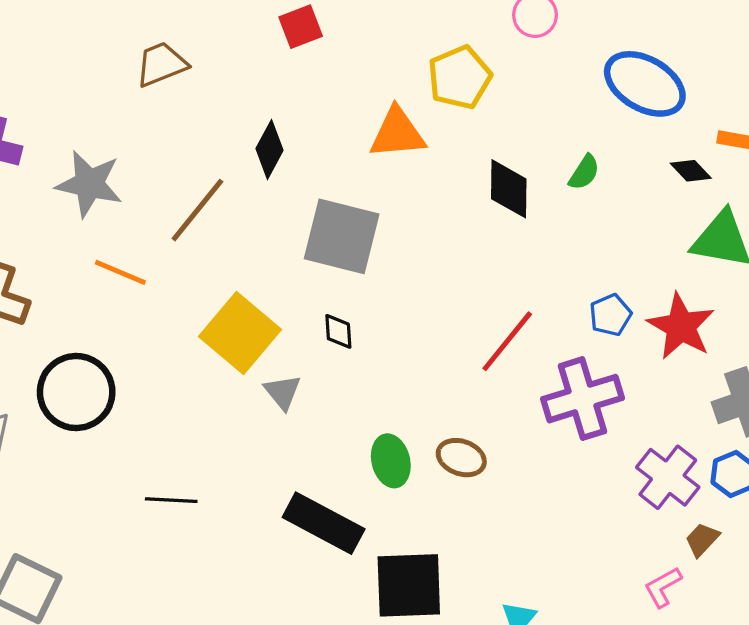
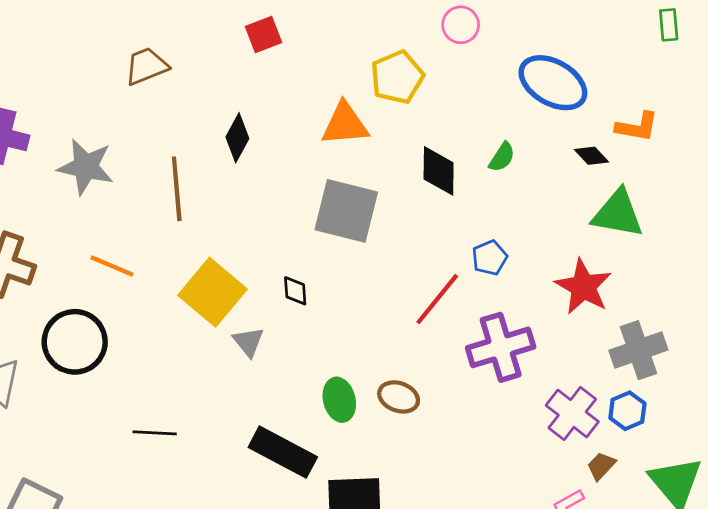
brown line: (197, 210) -> (177, 189), turned -44
gray square: (342, 236) -> (346, 211), moved
orange line: (120, 272) -> (112, 266), moved
blue pentagon: (610, 315) -> (490, 258), moved

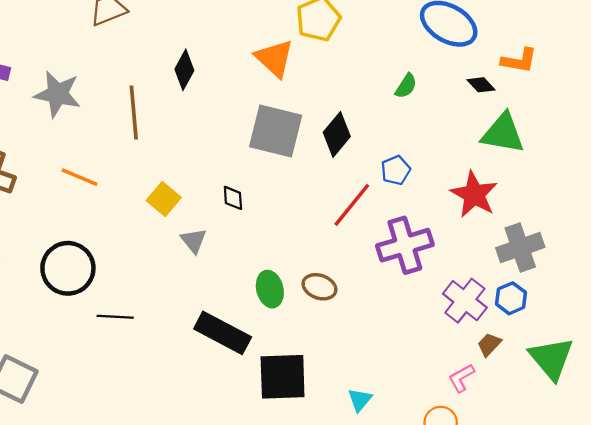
orange triangle: (345, 124) -> (274, 58), turned 48
black diamond: (439, 171) -> (337, 134), moved, turned 39
yellow square: (213, 292) -> (164, 199), size x0.6
black circle: (75, 342) -> (68, 268), moved

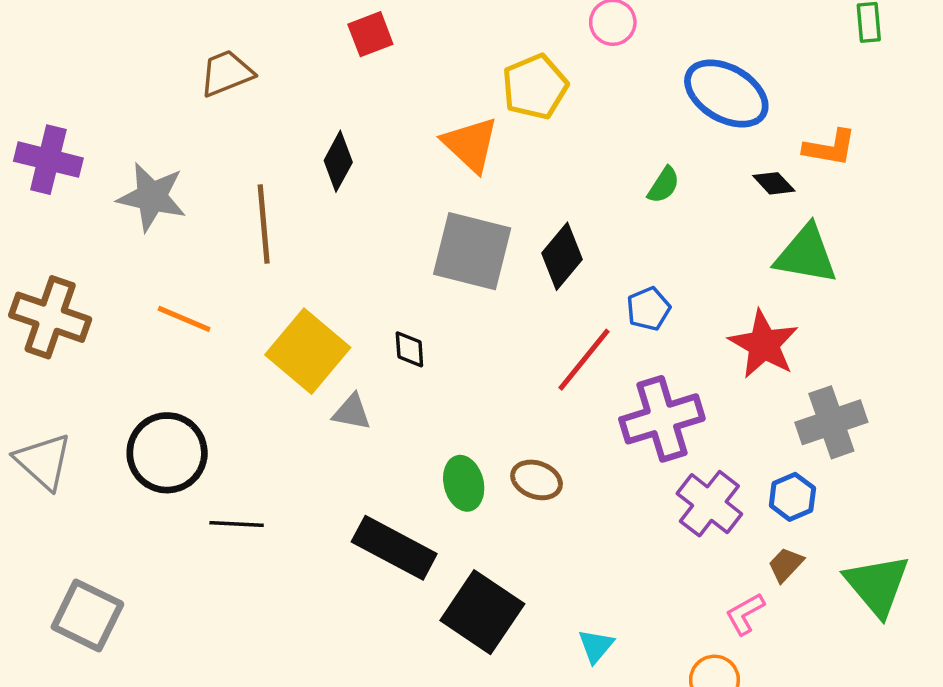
yellow square: (164, 199) -> (308, 351), size x1.6
gray triangle: (194, 241) -> (352, 412), turned -40
blue hexagon: (511, 298) -> (792, 497), moved
purple cross: (465, 301) -> (709, 504), moved
black square: (283, 377) -> (482, 612), turned 36

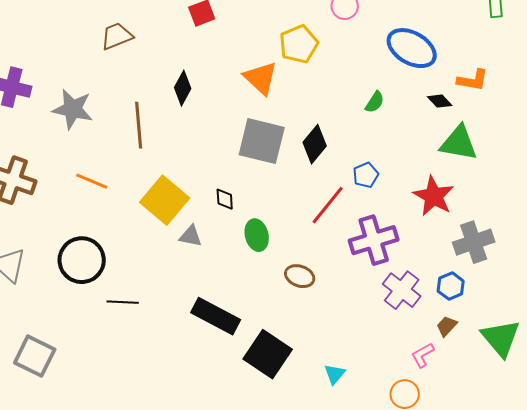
green ellipse: (464, 483) -> (257, 235), moved

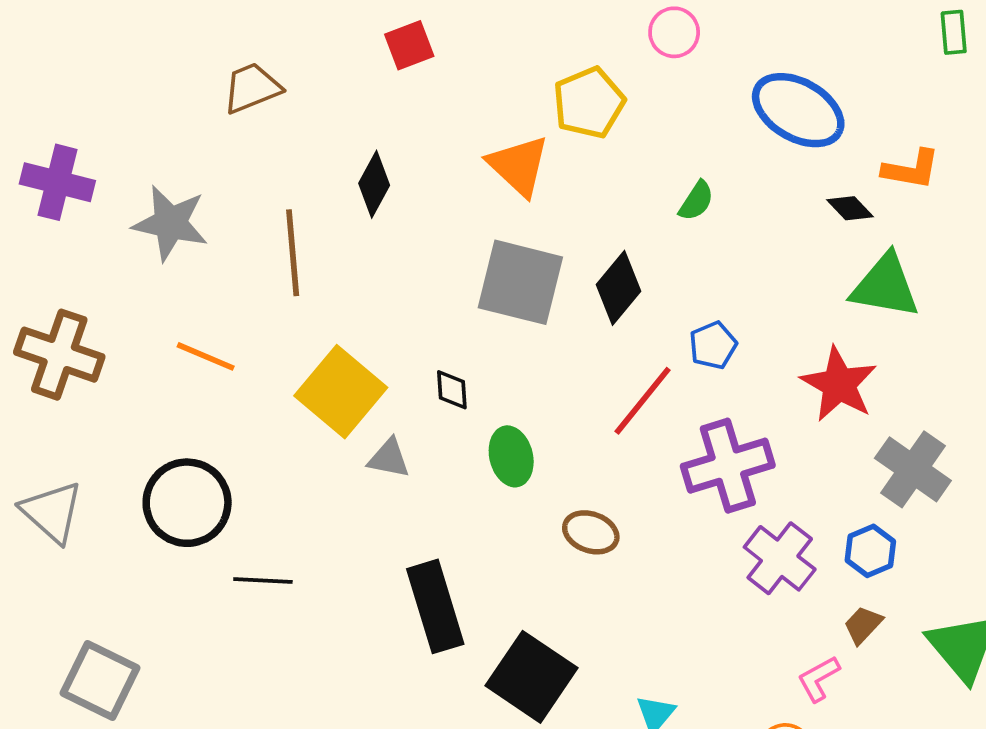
green semicircle: (375, 102) -> (696, 201), moved
gray cross: (474, 242) -> (913, 469), turned -36
black rectangle: (216, 316) -> (435, 606), turned 45

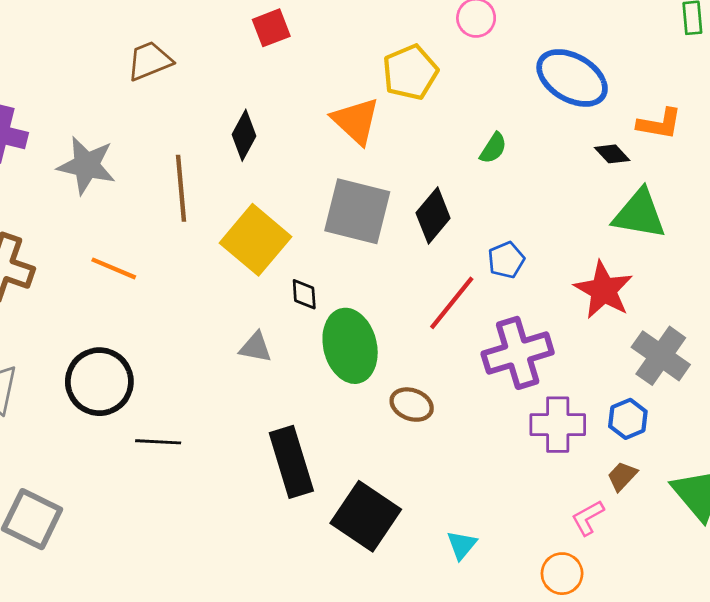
yellow square: (341, 392) -> (255, 240), moved
green ellipse: (511, 456) -> (350, 346), size x1.6
purple cross: (780, 558) -> (558, 425), turned -38

